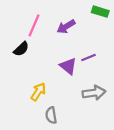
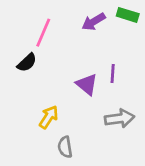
purple arrow: (66, 27) -> (94, 22), moved
purple line: (89, 58) -> (113, 73), turned -64

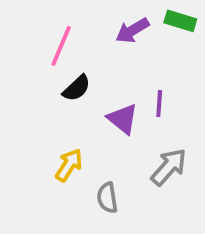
black semicircle: (27, 63) -> (77, 88), moved
gray arrow: (119, 118) -> (169, 167), turned -40
gray semicircle: (65, 147) -> (107, 198), moved

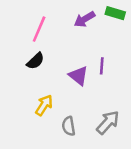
black semicircle: (77, 88) -> (35, 61), moved
gray arrow: (169, 167) -> (108, 122), moved

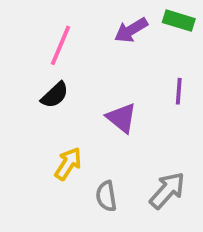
purple line: (102, 66) -> (179, 91), moved

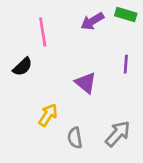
pink line: (60, 45) -> (43, 32), turned -32
black semicircle: (55, 95) -> (23, 67), moved

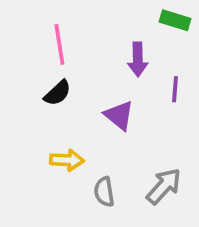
purple arrow: (92, 21) -> (138, 59), moved, turned -60
black semicircle: (23, 67) -> (58, 93), moved
yellow arrow: (48, 115) -> (67, 160), turned 60

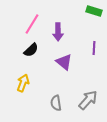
pink line: (59, 45) -> (32, 24), turned 40
purple arrow: (138, 59) -> (58, 32), moved
yellow arrow: (67, 160) -> (23, 83), moved, turned -72

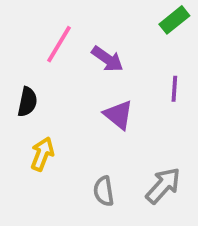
green rectangle: (94, 11) -> (174, 20), turned -56
purple arrow: (58, 32) -> (107, 59), turned -54
black semicircle: (31, 50) -> (27, 102), moved, turned -35

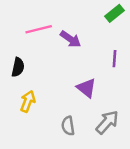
pink line: (59, 44) -> (39, 29), turned 45
purple triangle: (119, 115) -> (86, 88), moved

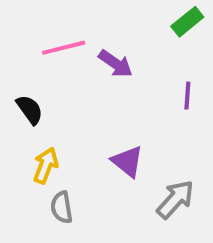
black semicircle: (18, 67) -> (30, 110), turned -48
purple triangle: (86, 88) -> (127, 161), moved
gray semicircle: (68, 126) -> (62, 207), moved

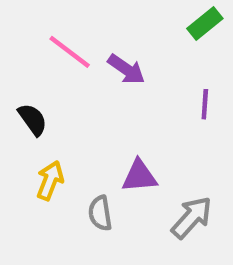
pink line: (64, 48) -> (70, 52), turned 51
purple triangle: (127, 161) -> (139, 176), turned -44
gray semicircle: (62, 207) -> (100, 213), moved

